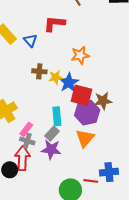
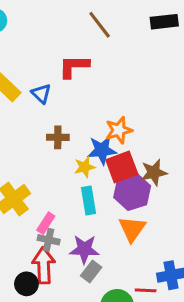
orange star: (80, 55) -> (119, 130), moved
yellow star: (56, 77) -> (85, 167), moved
blue star: (69, 83) -> (102, 150), turned 30
red square: (81, 95) -> (122, 167), turned -30
gray rectangle: (52, 134) -> (91, 271), moved

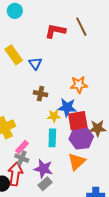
red L-shape: (74, 66) -> (55, 31), moved
orange star: (119, 130) -> (79, 85), moved

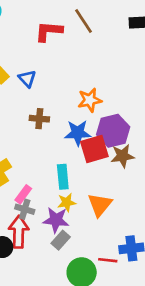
yellow star: (54, 116) -> (67, 202), moved
purple hexagon: (81, 138) -> (113, 131), moved

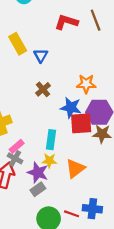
brown cross: (39, 119) -> (43, 89), turned 32

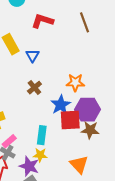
red L-shape: (66, 22) -> (42, 21), moved
blue star: (71, 108) -> (61, 105), turned 30
orange triangle: (75, 168) -> (79, 164), moved, turned -36

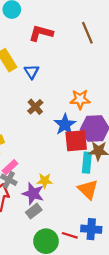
cyan rectangle: (42, 135) -> (87, 163), moved

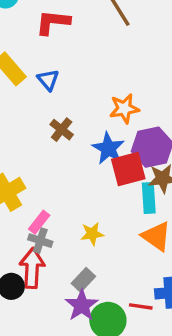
purple star: (33, 194) -> (82, 305), moved, turned 30

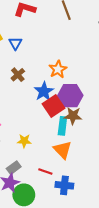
orange star: (124, 109) -> (58, 69), turned -30
red square: (128, 169) -> (53, 106), turned -30
red line: (141, 306) -> (45, 172), moved

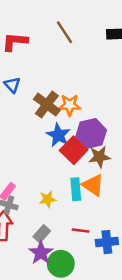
orange star: (58, 69) -> (70, 105), turned -30
brown cross: (18, 75) -> (47, 105), moved, size x1.5
cyan rectangle: (62, 126) -> (76, 189), moved
orange triangle: (63, 150) -> (93, 185), moved

